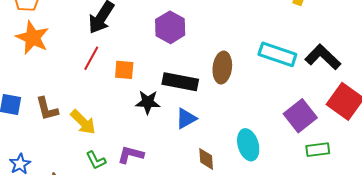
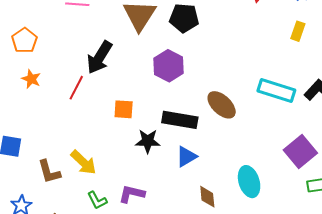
orange star: (33, 38) -> (31, 79), size x0.6
red line: (91, 58) -> (76, 88), moved
brown ellipse: (222, 68) -> (222, 105), turned -52
brown L-shape: (47, 109) -> (49, 172), moved

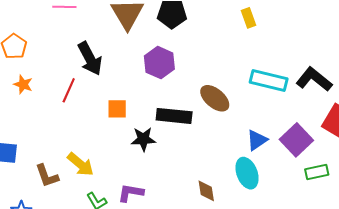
yellow rectangle: (298, 31) -> (248, 18), moved, turned -36
black arrow: (99, 57) -> (90, 59), turned -56
blue triangle: (186, 156) -> (257, 140), moved

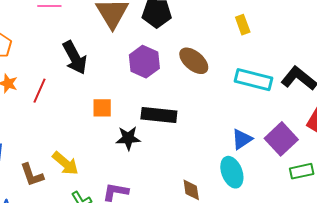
yellow rectangle: (248, 18) -> (243, 25), moved
red line: (69, 90) -> (40, 91), moved
brown ellipse: (215, 98) -> (194, 61), moved

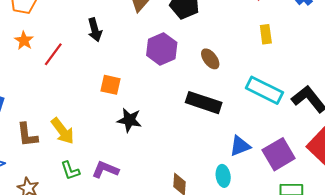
black arrow: (75, 58) -> (95, 30), size x0.7
brown ellipse: (194, 61) -> (210, 59), size x0.7
black rectangle: (159, 115) -> (204, 103), moved
cyan ellipse: (232, 172) -> (223, 176), size x0.7

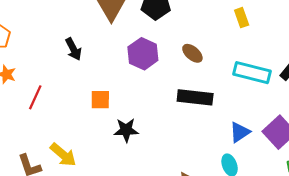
red line: (53, 54) -> (35, 97), moved

